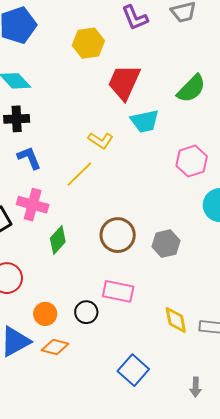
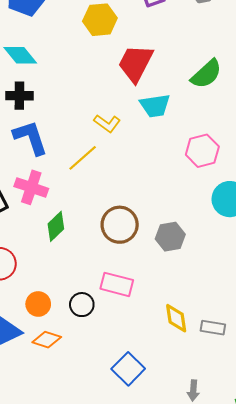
blue L-shape: (29, 158) -> (30, 138), size x1.4

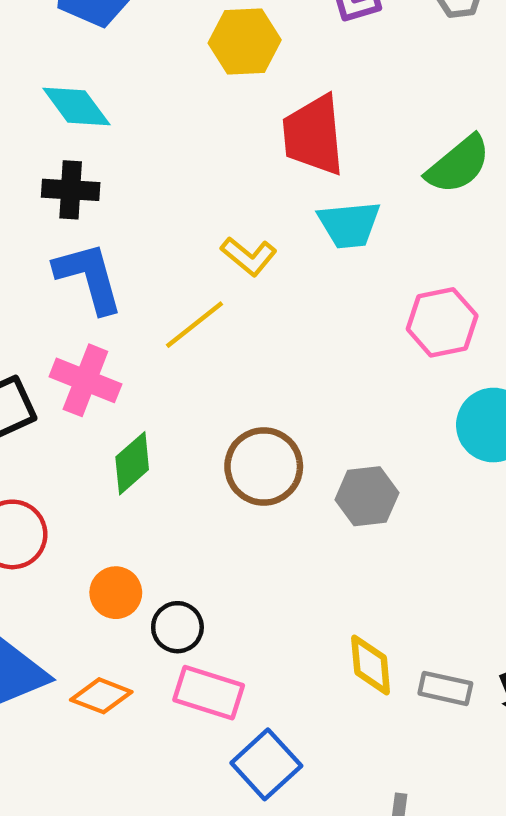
red trapezoid: (136, 63) -> (313, 135), turned -36
pink rectangle: (117, 284) -> (209, 693), moved
orange circle: (38, 304) -> (116, 593), moved

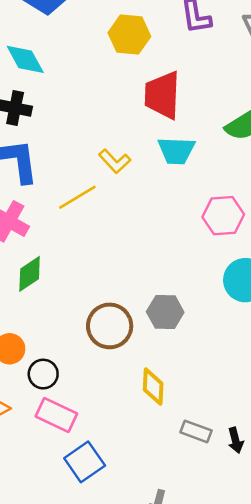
brown circle: (264, 466) -> (110, 326), moved
yellow diamond: (371, 665) -> (153, 387), moved

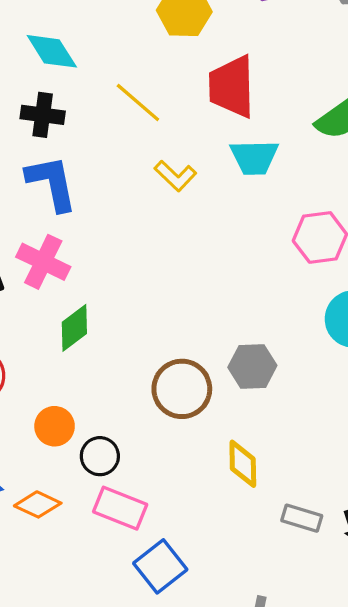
yellow line: (77, 197) -> (138, 103), moved, turned 75

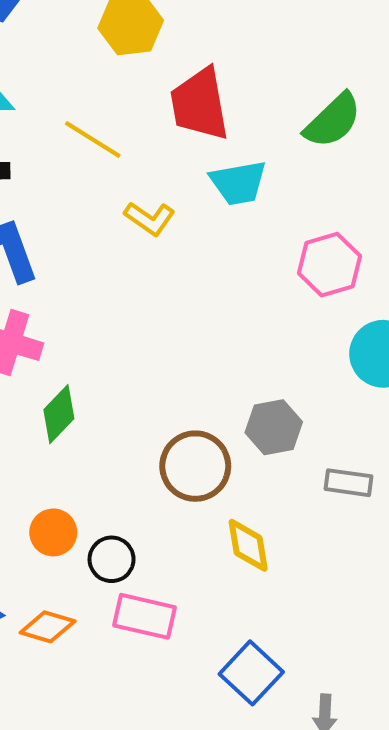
yellow diamond: (243, 464) -> (248, 545), moved
gray rectangle: (302, 518) -> (348, 483), moved
blue square: (160, 566) -> (251, 673), moved

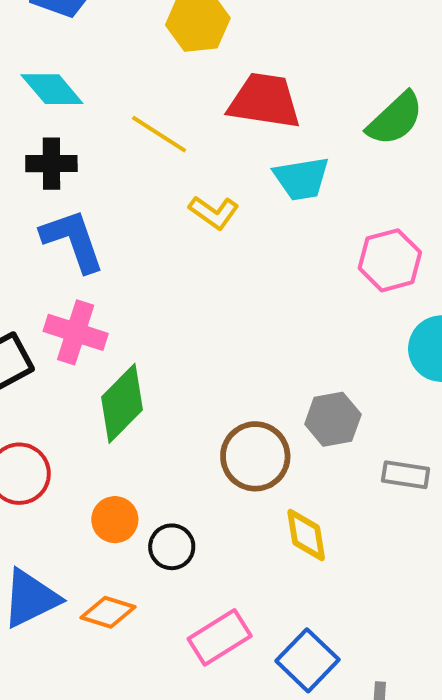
red trapezoid: (200, 104) -> (264, 101), turned 108
green diamond: (59, 414) -> (122, 403), size x1.4
pink rectangle: (144, 616) -> (220, 637), moved, turned -46

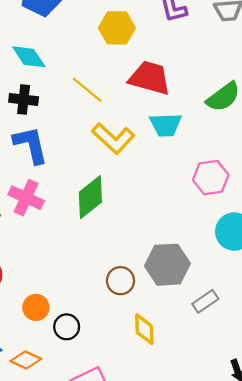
yellow L-shape: (214, 212) -> (113, 138), size x1.5
green diamond: (122, 403) -> (90, 197), moved
gray hexagon: (333, 419) -> (167, 265), size x1.4
brown circle: (255, 456) -> (121, 281), size x0.7
gray rectangle: (406, 475) -> (205, 301), turned -50

